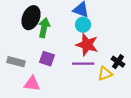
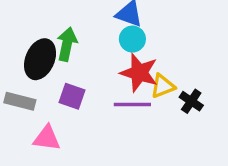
black ellipse: (31, 18) -> (40, 59), moved
yellow triangle: (105, 74) -> (163, 86), moved

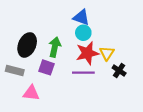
green arrow: (67, 44) -> (55, 47), moved
red star: (139, 73) -> (87, 53), turned -30
yellow triangle: (163, 86) -> (107, 53), moved, turned -35

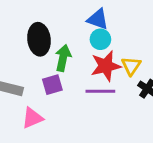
black ellipse: (27, 45) -> (39, 39), moved, turned -30
purple square: (47, 67) -> (52, 85), turned -35
pink triangle: (31, 93) -> (32, 118), turned -30

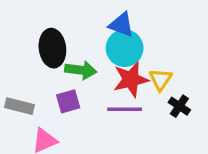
cyan circle: (100, 39) -> (125, 48), size x1.5
green arrow: (63, 58) -> (81, 70), turned 85

